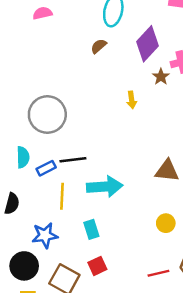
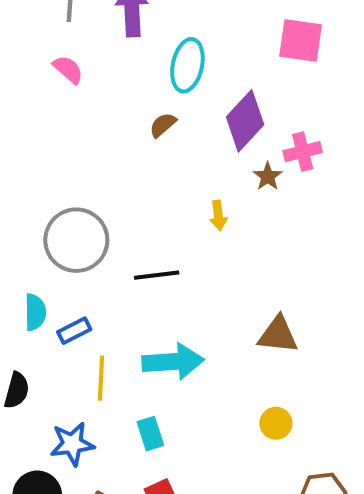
pink semicircle: (42, 13) -> (68, 69), turned 54
black line: (73, 160) -> (157, 275), moved

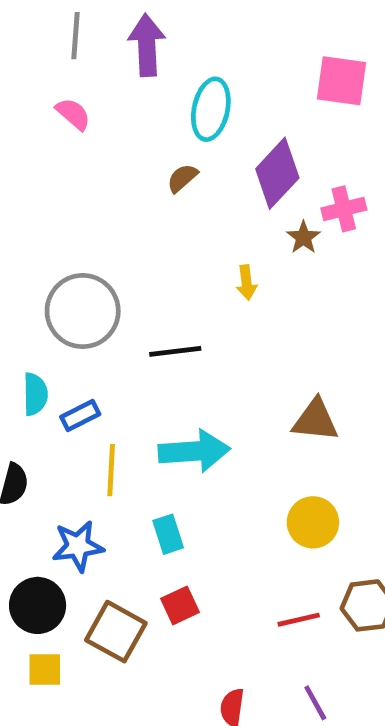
yellow circle: (276, 423) -> (313, 522), size x1.4

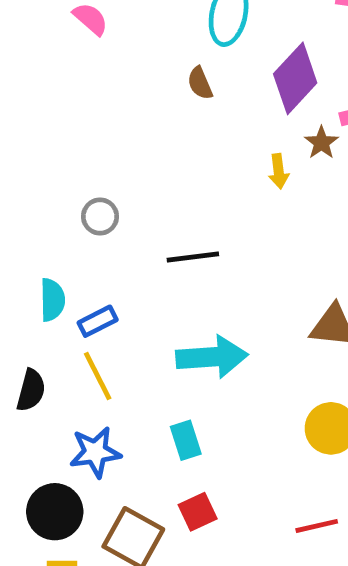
brown semicircle: (182, 178) -> (200, 83), turned -72
yellow arrow: (246, 283) -> (279, 171), moved
gray circle: (83, 311) -> (100, 216), size x0.5
yellow line: (111, 470) -> (98, 376), moved, turned -30

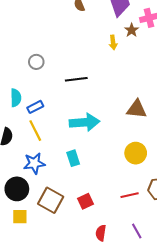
red square: (198, 512) -> (85, 201), moved

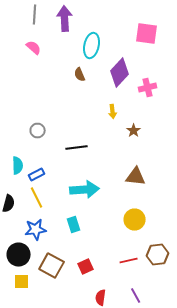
brown star: (132, 30) -> (134, 130), moved

